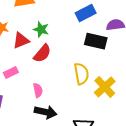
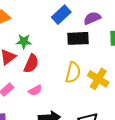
yellow semicircle: (81, 74) -> (73, 73), turned 40
pink semicircle: (38, 90) -> (35, 90), moved, turned 88

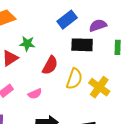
red semicircle: (31, 64) -> (50, 65), moved

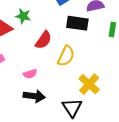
yellow cross: (99, 87) -> (89, 84), moved
pink semicircle: (35, 94) -> (30, 74), moved

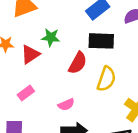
black rectangle: (77, 23) -> (101, 41), moved

